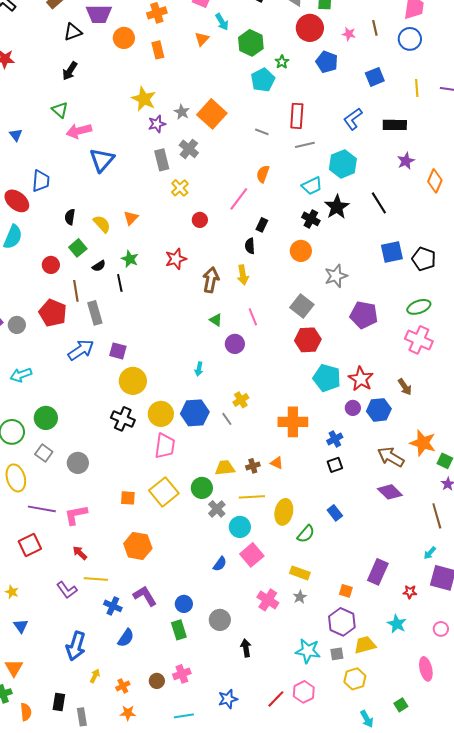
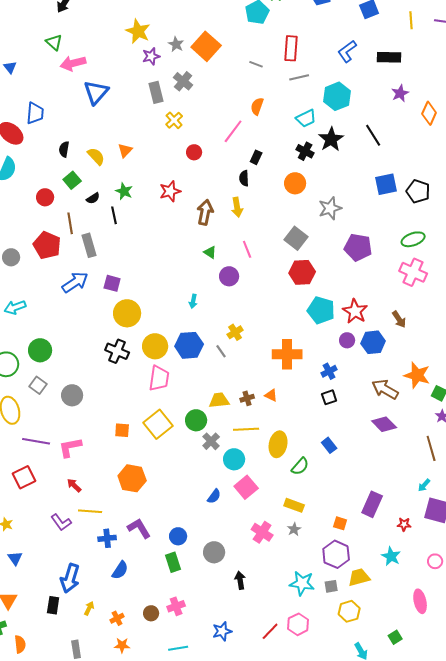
blue cross: (113, 606) -> (107, 538), turned -30
black rectangle: (59, 702) -> (53, 605), moved

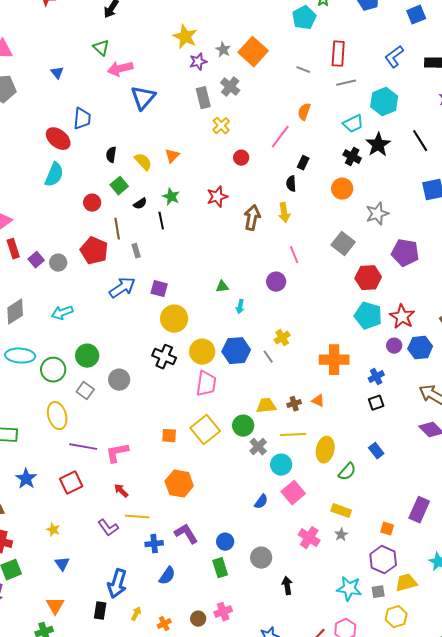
gray rectangle: (89, 245) -> (136, 251), size x0.6
green triangle: (210, 252) -> (222, 287), moved, turned -40
red hexagon: (302, 272) -> (368, 278), moved
gray circle: (72, 395) -> (119, 380), moved

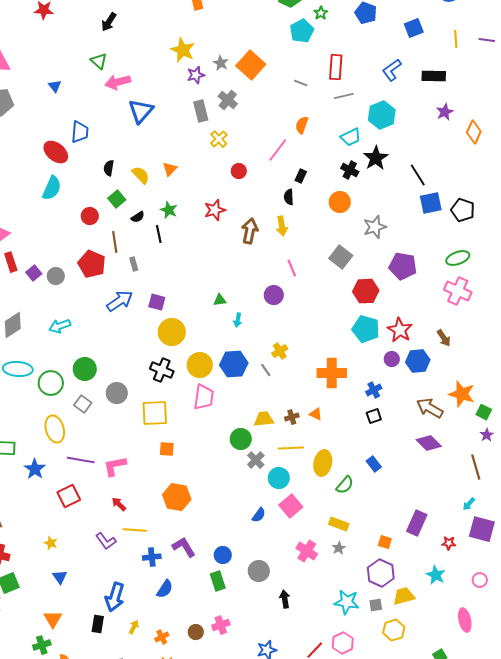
black line: (420, 141) -> (418, 175), moved
yellow square: (205, 430) -> (155, 413), moved, turned 36
blue star: (26, 479) -> (35, 469), moved

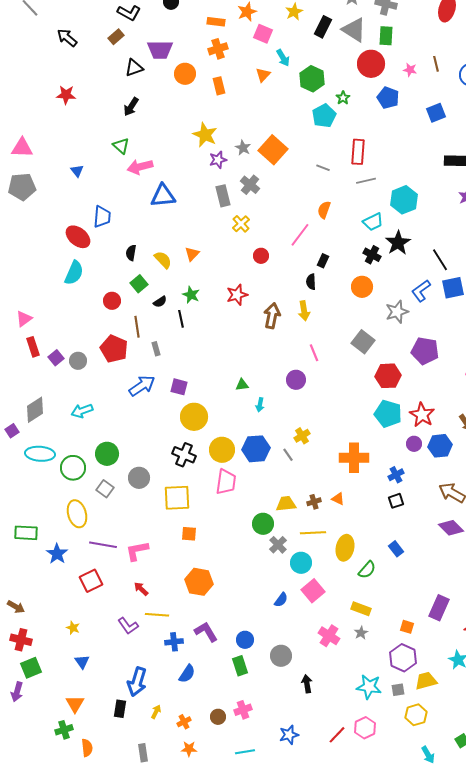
blue L-shape: (392, 70) -> (421, 291), moved
blue triangle: (141, 111) -> (163, 196), turned 44

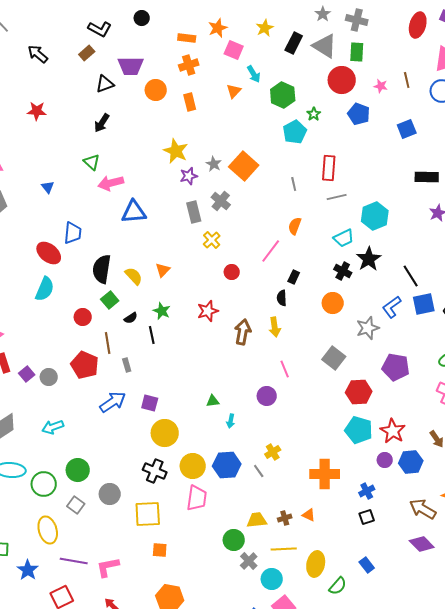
gray line: (323, 168) -> (294, 184), turned 56
black semicircle: (131, 253) -> (102, 269), size x1.8

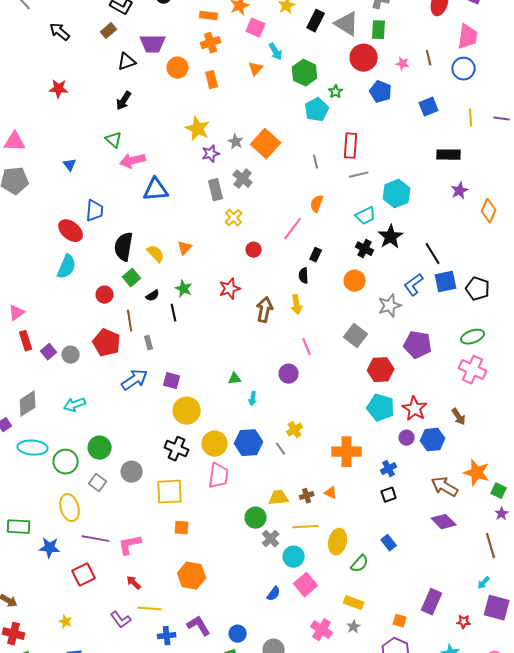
blue star: (28, 570) -> (50, 548), turned -30

